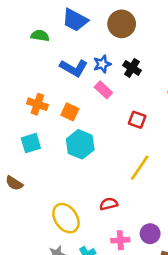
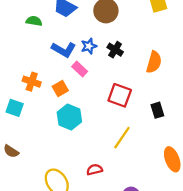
pink rectangle: (103, 90) -> (80, 69), moved
orange square: (70, 112) -> (60, 88), turned 35
red square: (137, 120) -> (120, 95), size x1.5
cyan square: (31, 143) -> (15, 108), moved, turned 36

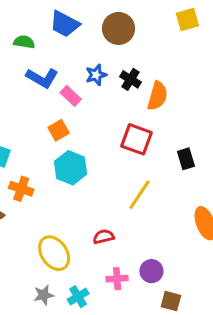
blue L-shape: (64, 50) -> (42, 78), moved
orange semicircle: (154, 62) -> (157, 96), moved
pink rectangle: (80, 69) -> (71, 96), moved
orange cross: (32, 82) -> (21, 189), moved

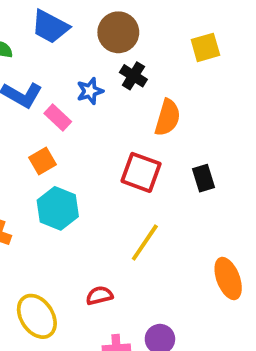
yellow square: (187, 19) -> (205, 47), moved
black cross: (130, 79) -> (133, 76), moved
black rectangle: (186, 159) -> (204, 178), moved

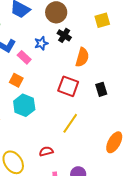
orange square: (43, 161) -> (16, 80), turned -32
orange ellipse: (228, 278) -> (114, 142), turned 50

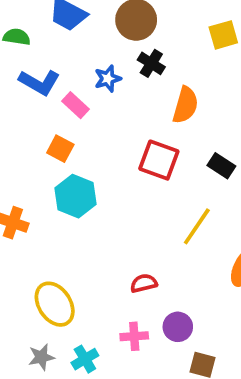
black rectangle: (101, 89) -> (221, 166), turned -40
yellow line: (70, 123) -> (197, 226), moved
red semicircle: (46, 151) -> (144, 283), moved

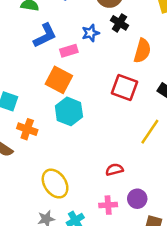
blue L-shape: (39, 82) -> (45, 36), turned -56
pink rectangle: (75, 105) -> (69, 51), turned -60
orange square: (60, 149) -> (59, 80), size x1.5

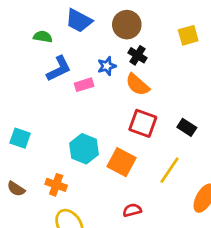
orange semicircle: (142, 51) -> (137, 85), moved, turned 115
orange square: (59, 80) -> (121, 162), moved
orange cross: (27, 129) -> (56, 185), moved

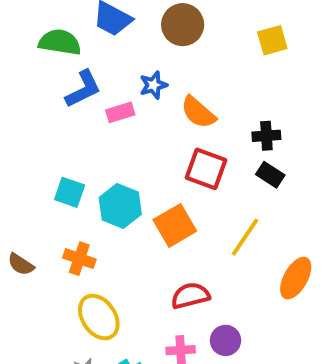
green semicircle: (43, 37) -> (60, 42), size x1.5
black cross: (137, 55) -> (266, 136), moved, turned -36
cyan square: (20, 138) -> (70, 192), moved
orange square: (121, 162) -> (175, 225), turned 32
red semicircle: (132, 210) -> (190, 296), size x1.4

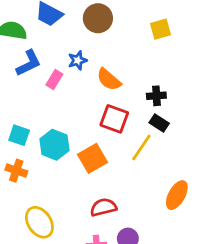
pink rectangle: (120, 112) -> (54, 79), turned -42
yellow line: (245, 237) -> (141, 147), moved
orange cross: (79, 259) -> (16, 171), moved

